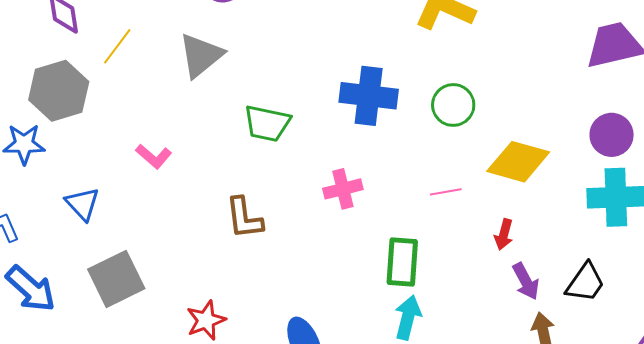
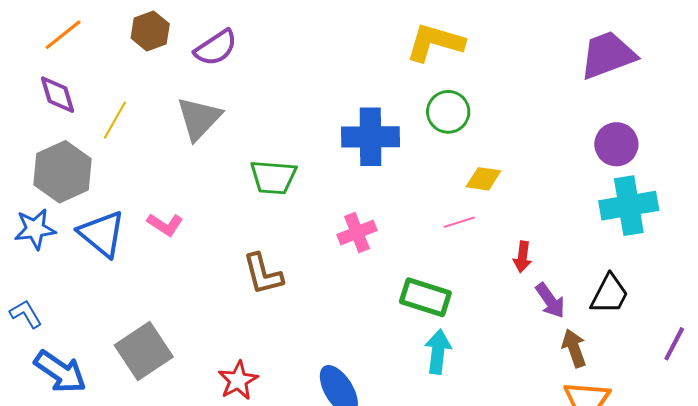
green circle: (453, 105) -> (448, 112), moved
yellow diamond: (518, 162) -> (483, 179), moved, size x0.6
blue triangle: (82, 204) -> (102, 234), moved, size x1.4
green rectangle: (402, 262) -> (425, 297), turned -69

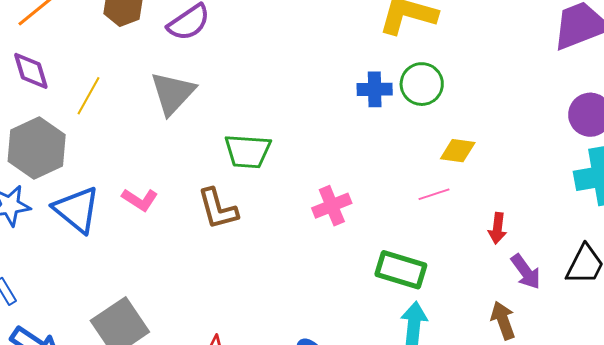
blue cross: (371, 137) -> (375, 89), moved, size x0.6
brown L-shape: (263, 274) -> (218, 209), moved
brown arrow: (574, 348) -> (503, 320), moved

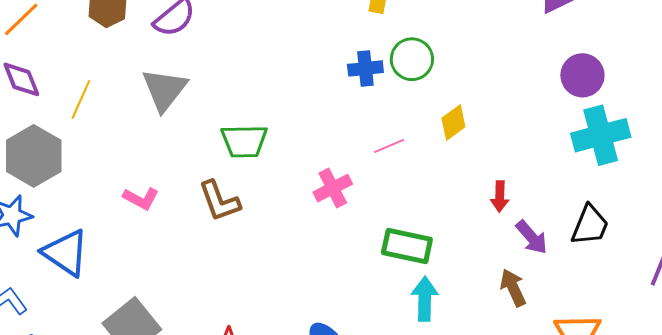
yellow diamond: (458, 151) -> (453, 122), turned -39
pink line: (434, 194) -> (389, 146), moved
blue triangle: (77, 210) -> (66, 253), moved

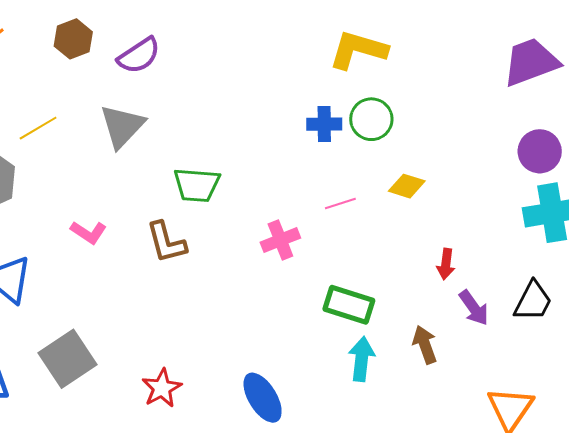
yellow line: (81, 99) -> (38, 128), turned 30
yellow diamond: (453, 122) -> (407, 186), turned 48
brown arrow: (513, 288) -> (425, 345), moved

